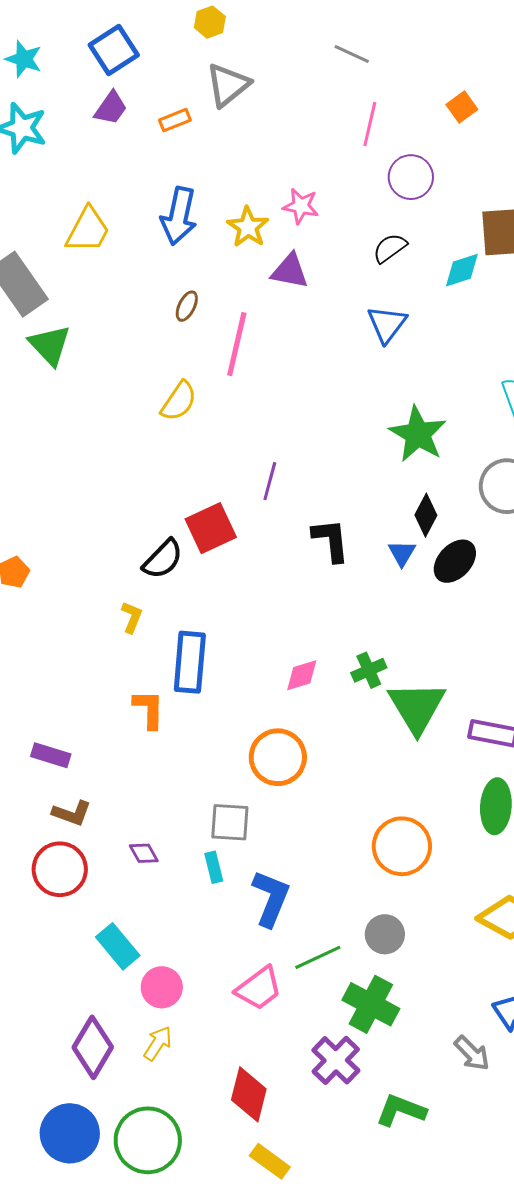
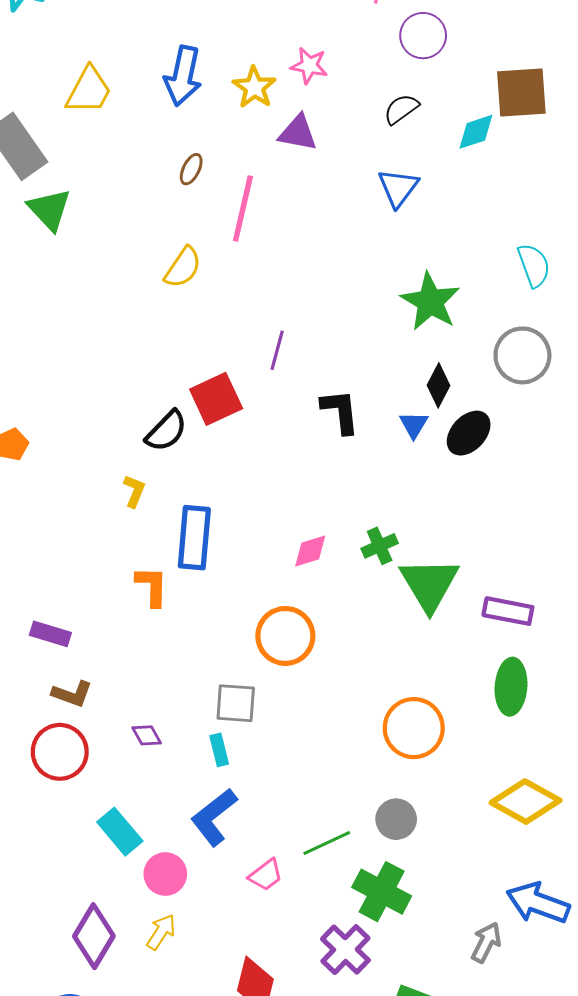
blue L-shape: (271, 898) -> (214, 817), moved, turned -150
pink trapezoid: (259, 988) -> (266, 875), size x0.7
gray arrow: (472, 1053) -> (486, 942), turned -108

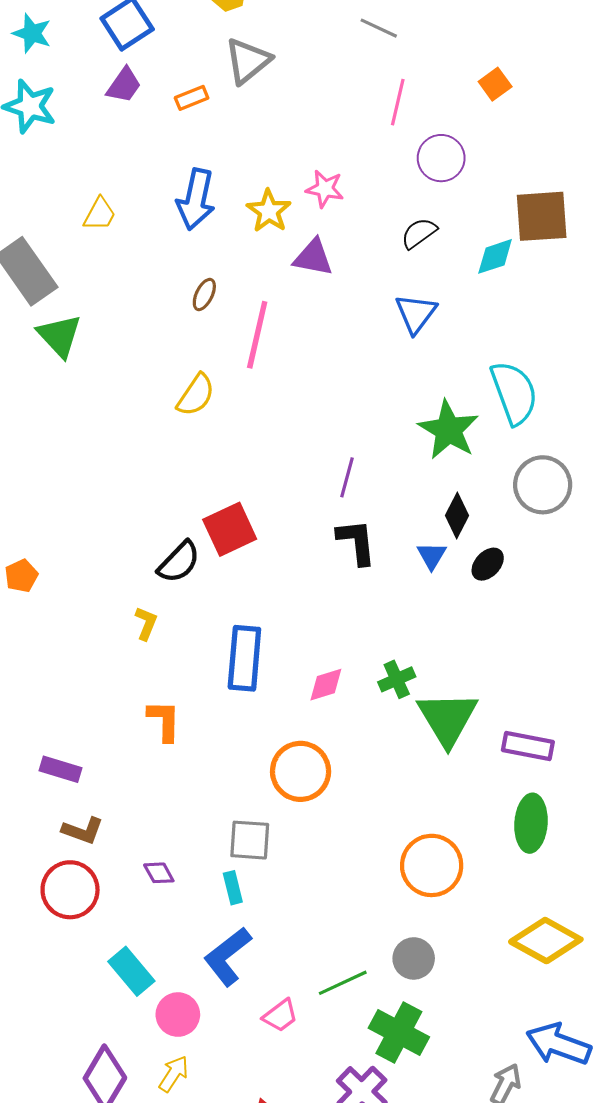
yellow trapezoid: (89, 90) -> (100, 214), size x0.7
cyan semicircle: (534, 265) -> (514, 393), moved, size x1.4
purple line: (277, 350) -> (347, 477), moved
black ellipse: (469, 433) -> (488, 564), size x0.7
blue rectangle: (194, 538) -> (244, 658), moved

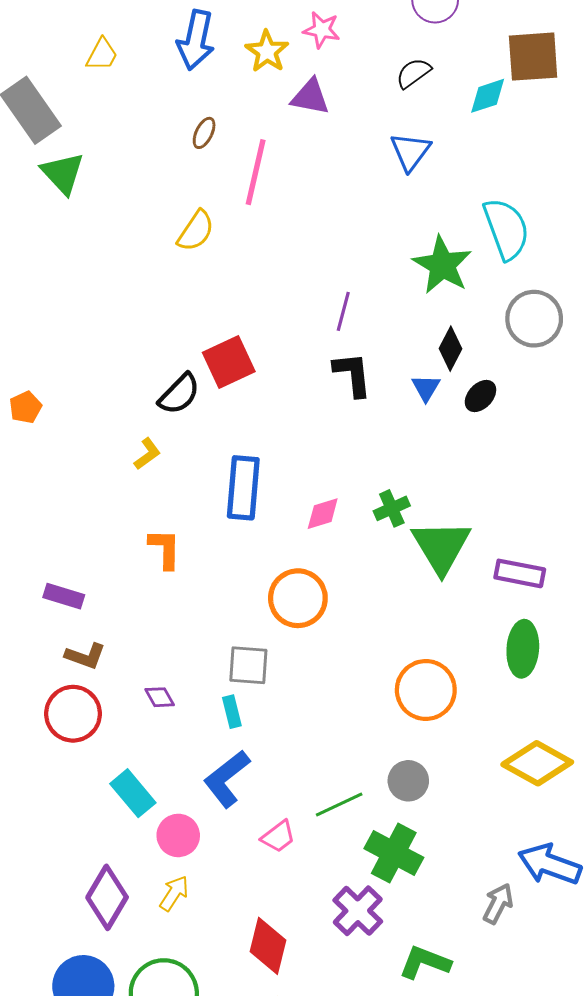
yellow L-shape: (146, 623) -> (147, 454), turned 32

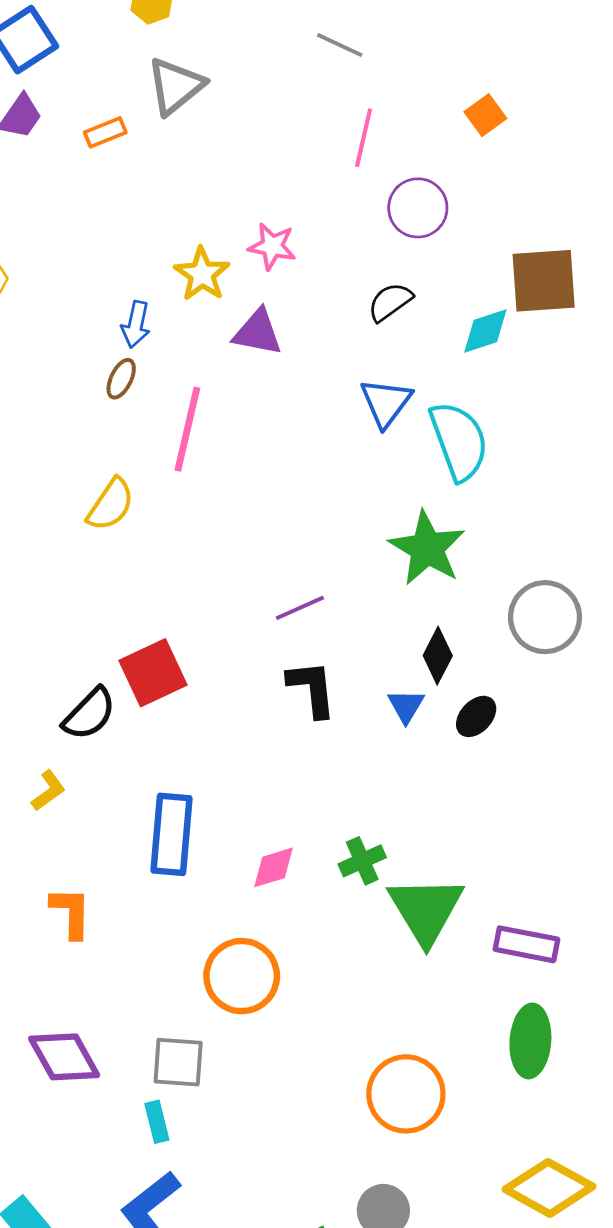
blue arrow: (196, 40) -> (136, 324), moved, size x0.6
cyan semicircle: (506, 229) -> (459, 441), moved
purple line: (343, 311) -> (300, 608), turned 51
purple diamond: (160, 697) -> (64, 1057), moved, size x1.8

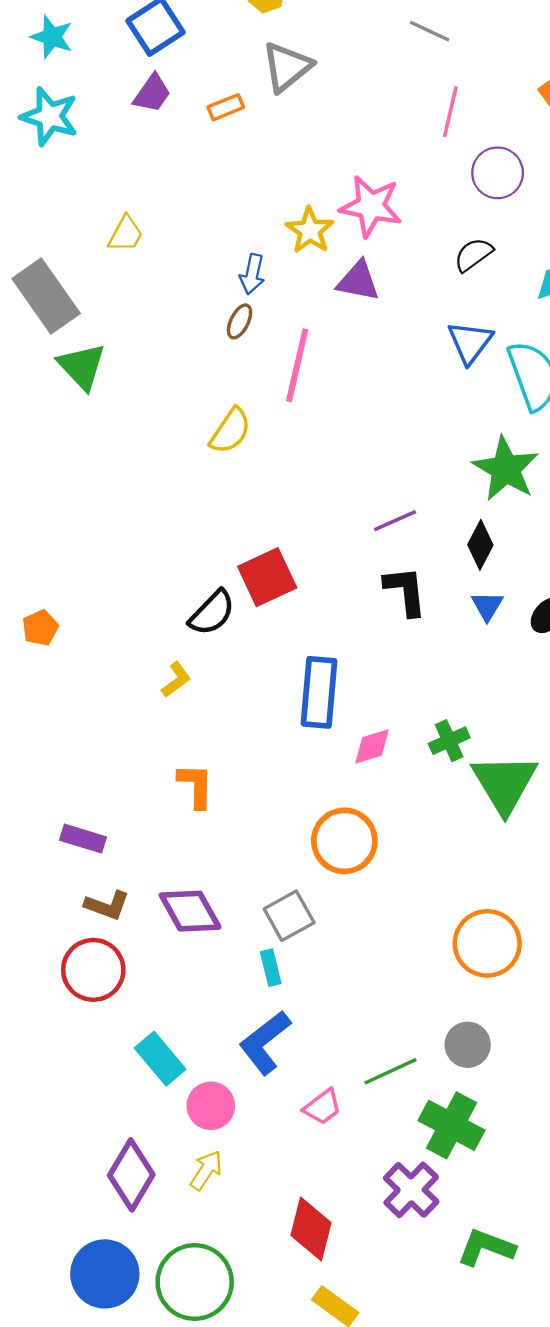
pink star: (272, 246) -> (371, 206), size x1.5
black diamond: (438, 656) -> (480, 545), moved
blue rectangle: (171, 834) -> (319, 692), moved
gray square: (178, 1062) -> (289, 916), turned -33

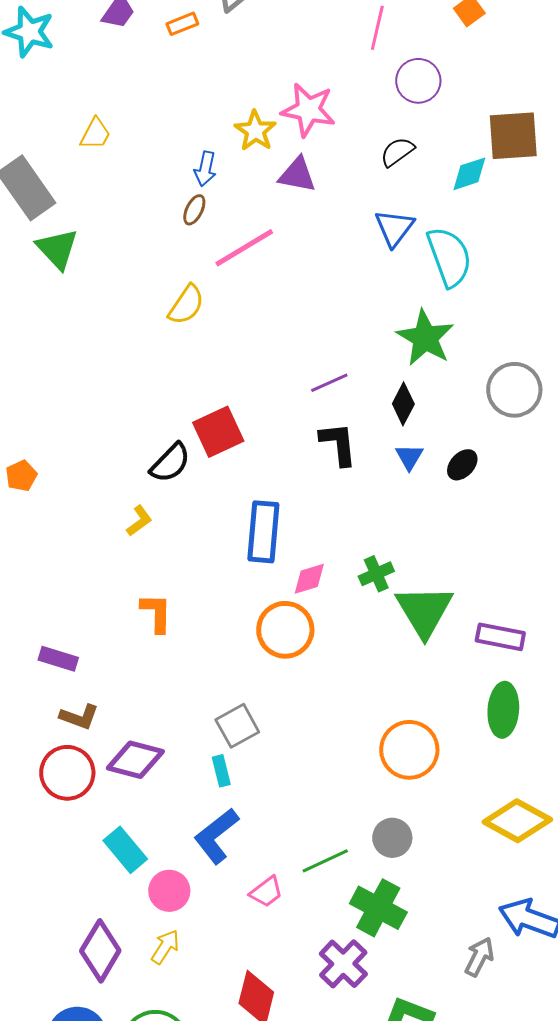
pink line: (297, 365) -> (244, 248), turned 46
orange circle: (344, 841) -> (285, 630), moved
purple diamond: (190, 911) -> (135, 760), moved, turned -46

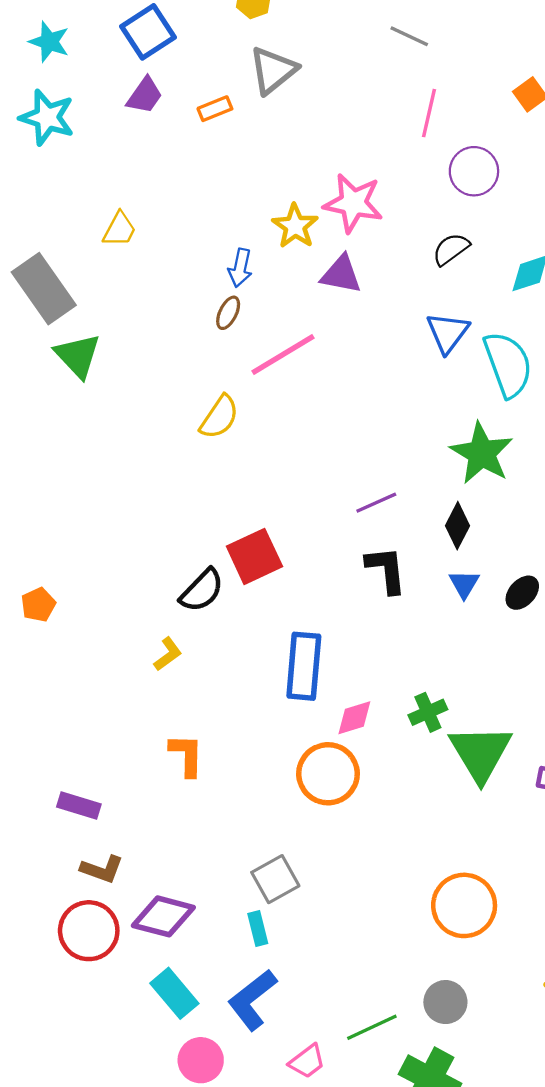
cyan rectangle: (125, 850) -> (174, 993), moved

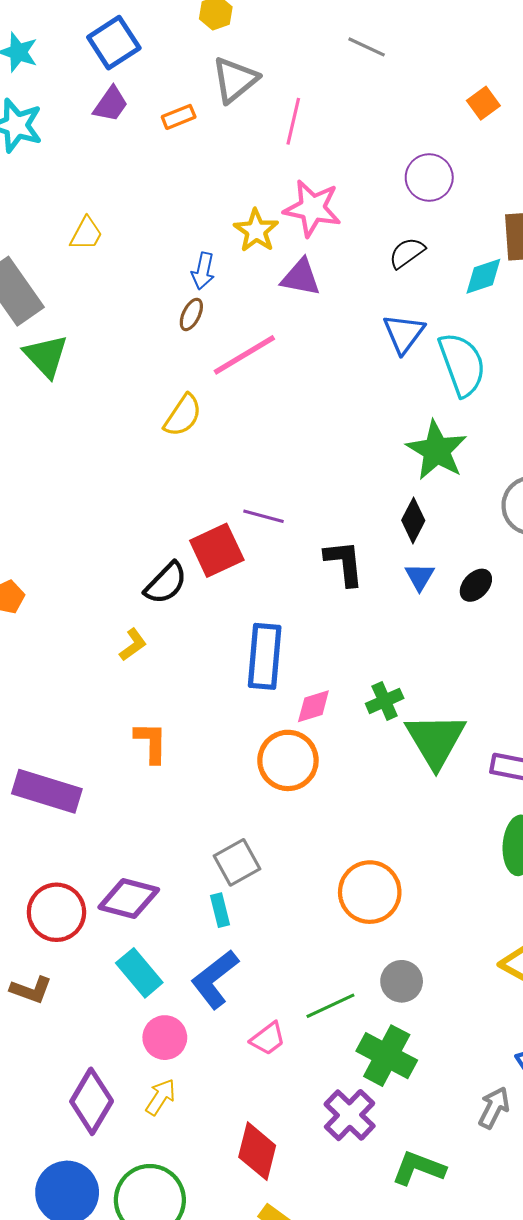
pink line: (429, 113) -> (293, 121), moved
purple line: (376, 503) -> (264, 516), moved, turned 39
purple rectangle: (79, 806) -> (47, 791), size x1.6
brown L-shape: (102, 869) -> (31, 990), moved
orange circle: (464, 905) -> (370, 892), moved

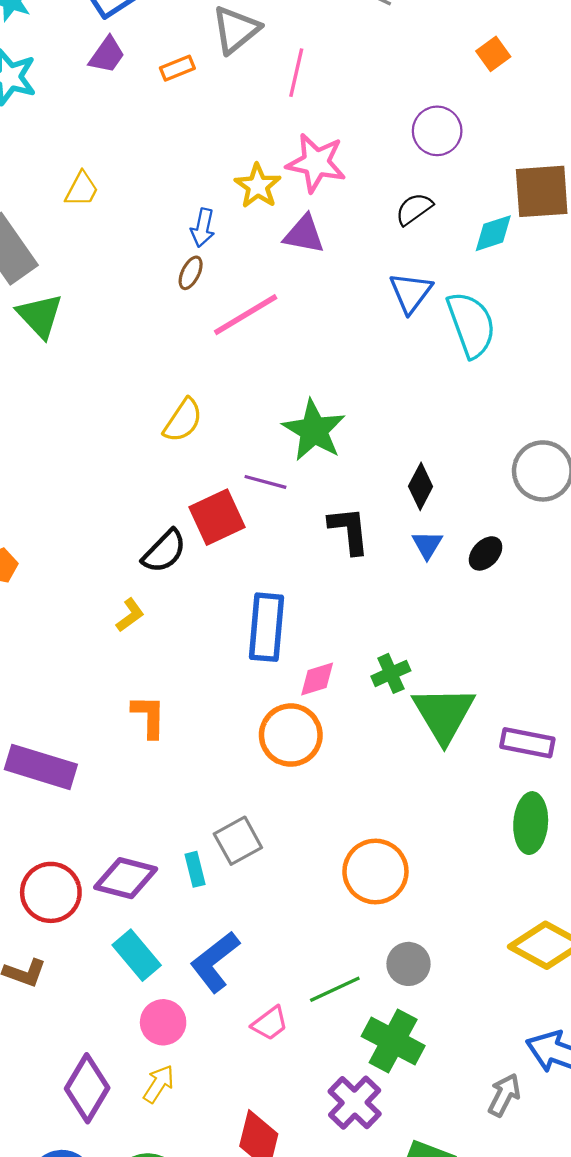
yellow semicircle: (183, 415) -> (183, 420), moved
green star: (437, 450) -> (314, 430), moved
cyan rectangle: (220, 910) -> (195, 869), moved

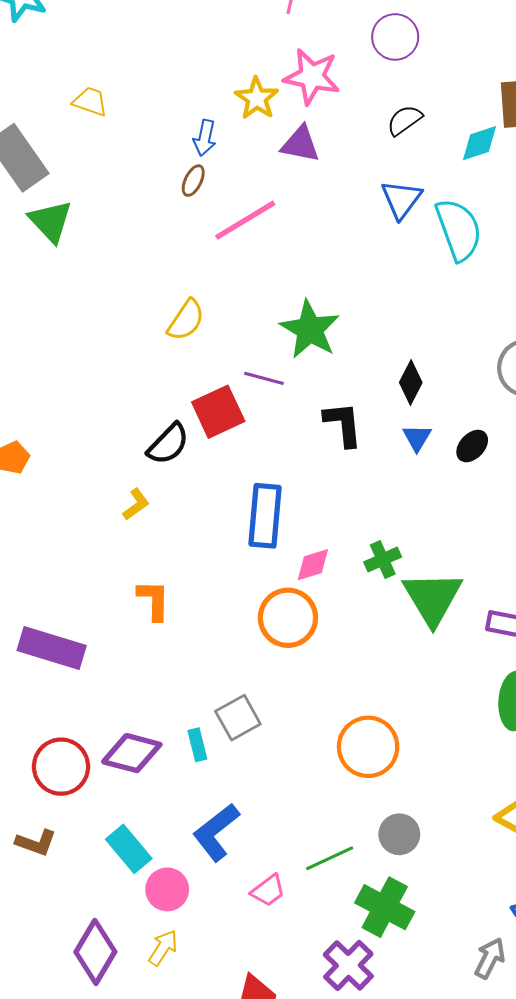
purple circle: (437, 131) -> (395, 37), moved
yellow trapezoid: (82, 189) -> (90, 101), turned -99
cyan rectangle: (137, 955) -> (129, 849), moved

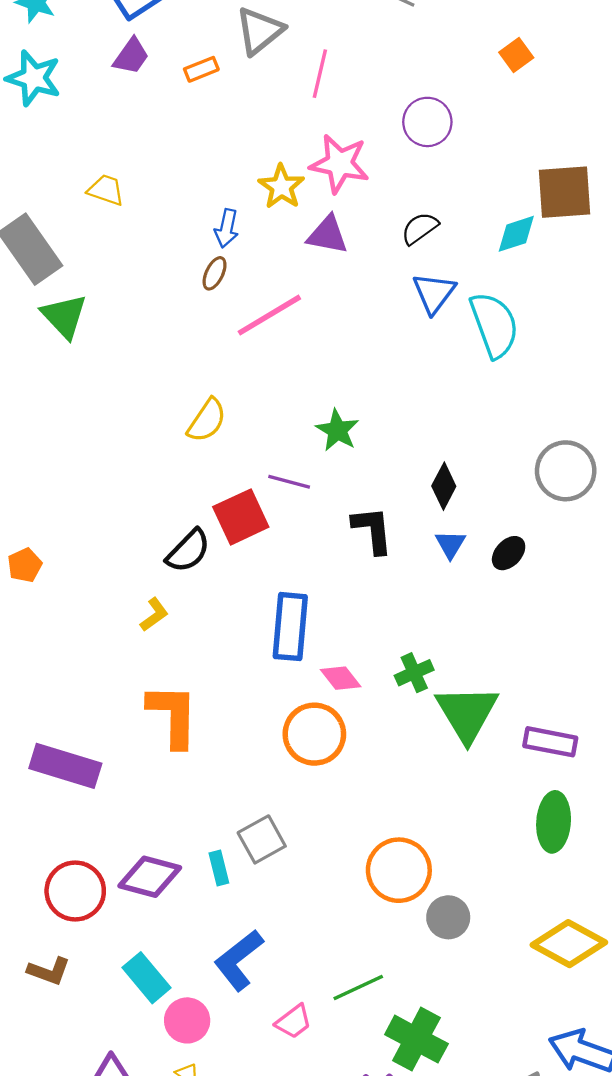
black semicircle: (405, 120) -> (420, 228), moved
green star: (310, 329) -> (337, 430), size x0.7
pink diamond: (313, 565) -> (341, 678), turned 69
orange L-shape: (154, 600) -> (173, 715), size x1.5
gray circle: (399, 834) -> (448, 917), moved

